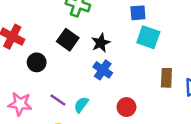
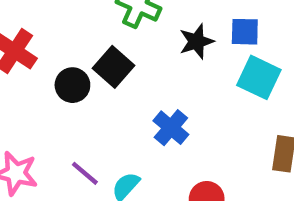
black star: (101, 43) -> (196, 41), moved
black circle: (37, 62) -> (72, 85), moved

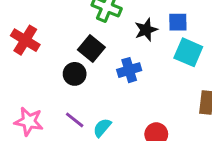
black circle: (72, 85) -> (75, 74), moved
blue cross: (171, 128) -> (129, 70), moved, turned 35

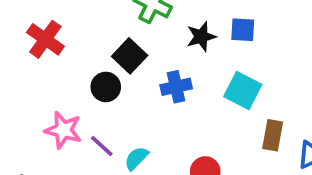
cyan square: (188, 52) -> (243, 90), moved
pink star: (29, 121) -> (63, 130), moved

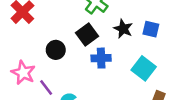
black star: (201, 37) -> (123, 29), turned 30
black square: (130, 56) -> (87, 35), moved

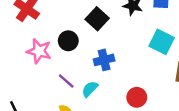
blue cross: (101, 58) -> (104, 60), moved
pink star: (23, 73) -> (39, 51), moved

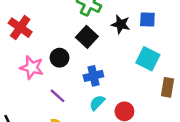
cyan semicircle: (90, 89) -> (97, 103), moved

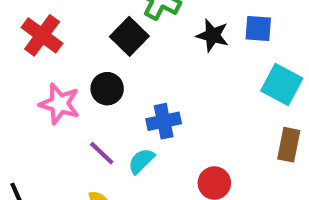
black square: (87, 37) -> (129, 36), moved
cyan square: (148, 59) -> (282, 84), moved
cyan semicircle: (97, 103) -> (141, 161), moved

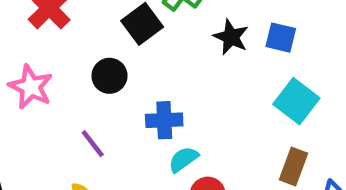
pink star: (59, 104) -> (31, 87), moved
cyan semicircle: (141, 161) -> (183, 159), moved

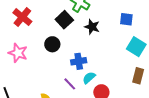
black star: (231, 37) -> (92, 27), moved
purple line: (93, 144) -> (70, 84), moved

